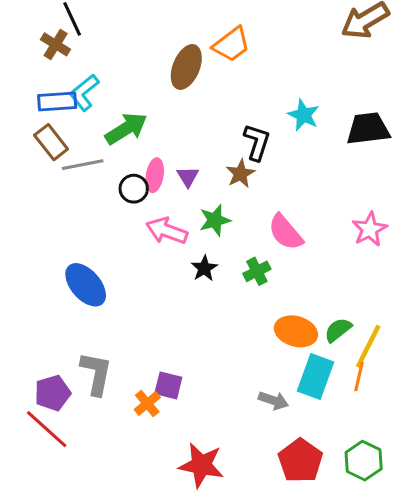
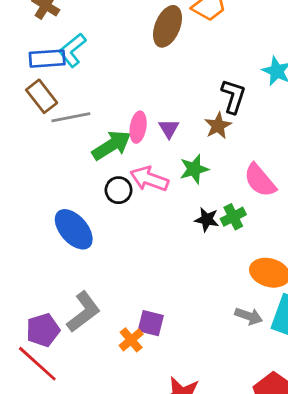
green arrow: (126, 129) -> (112, 145), moved
black circle: (134, 189) -> (119, 190), moved
black star: (204, 268) -> (207, 220), moved, turned -30
gray L-shape: (96, 373) -> (84, 312), turned 42
gray arrow: (273, 401) -> (249, 316), moved

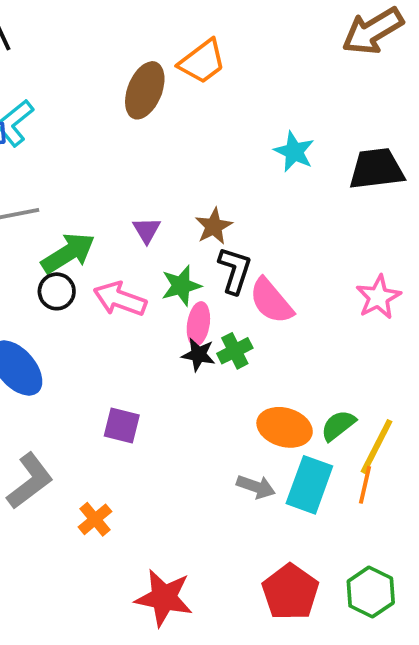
black L-shape: (233, 96) -> (235, 270), moved
pink ellipse: (138, 127) -> (198, 324), moved
black circle: (119, 190) -> (57, 291), moved
purple square: (151, 323) -> (122, 425), moved

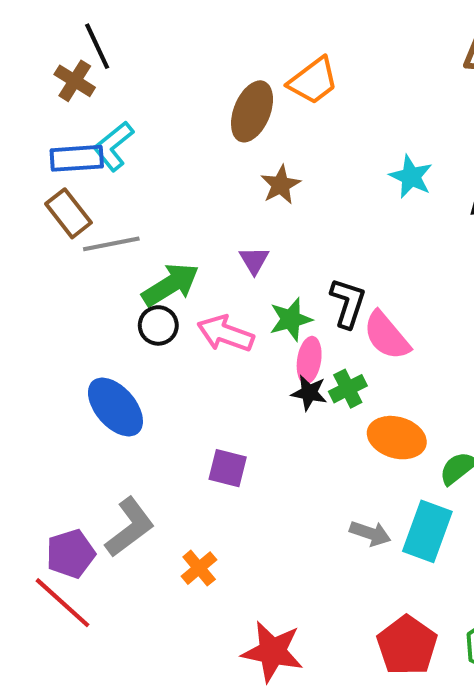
brown star: (214, 226) -> (281, 185), moved
orange ellipse: (285, 427) -> (397, 438), moved

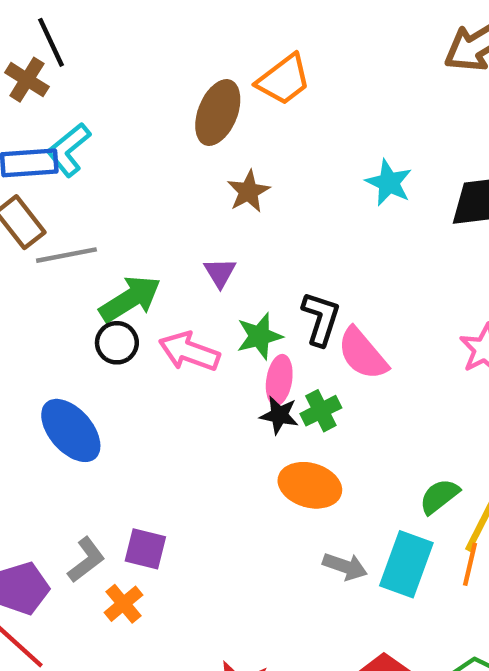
orange ellipse: (397, 438) -> (310, 485), moved
purple square: (228, 468) -> (145, 549), moved
gray L-shape: (130, 527) -> (86, 560), size x0.7
orange cross: (199, 568) -> (123, 604), moved

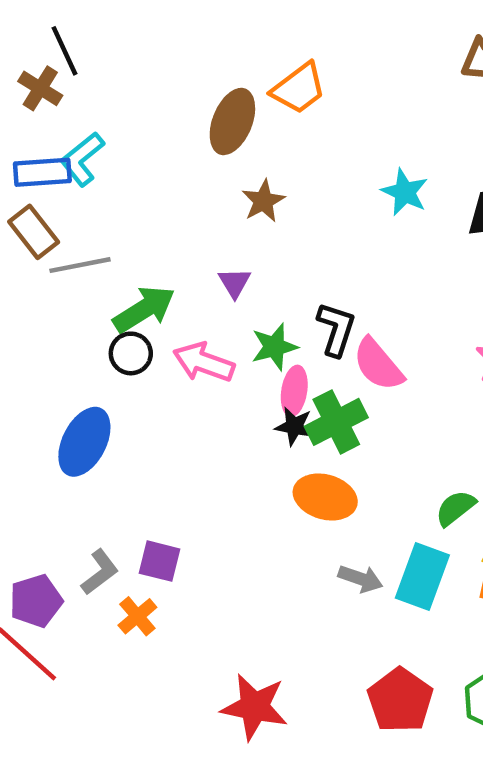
green cross: (321, 411) -> (336, 422), size x1.5
blue ellipse: (71, 430) -> (84, 442), turned 68

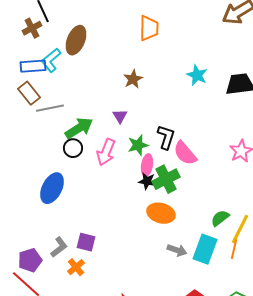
brown cross: (40, 88) -> (32, 28), turned 30
orange trapezoid: (299, 88) -> (149, 28), turned -52
brown ellipse: (232, 121) -> (76, 40), moved
pink arrow: (204, 362) -> (106, 152), turned -88

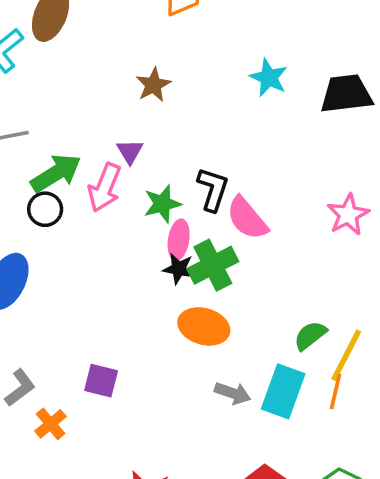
pink arrow: (106, 152) -> (105, 188), moved
purple square: (86, 242) -> (101, 381), moved

